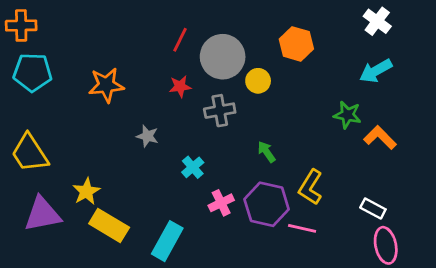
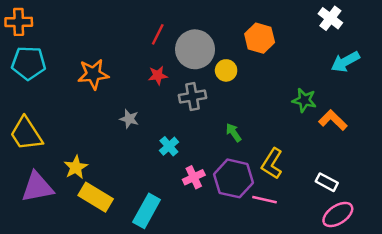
cyan arrow: (376, 71) -> (345, 62), moved
pink ellipse: (386, 245) -> (338, 215), turned 68

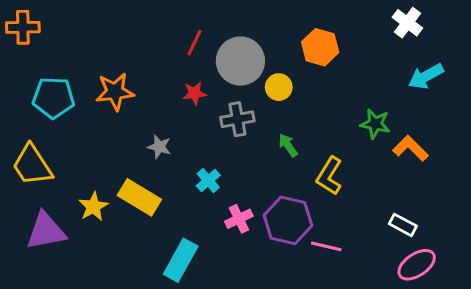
cyan pentagon: (29, 63) -> (54, 98), moved
green arrow: (234, 133) -> (288, 145), moved
yellow L-shape: (272, 164) -> (329, 176), moved
yellow rectangle: (96, 197) -> (139, 197), moved

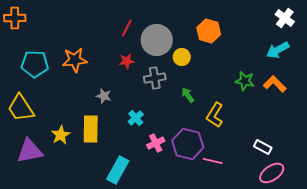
white cross: (407, 23) -> (285, 18), moved
orange L-shape: (411, 148) -> (275, 84), moved
yellow rectangle: (139, 197) -> (91, 129), turned 60

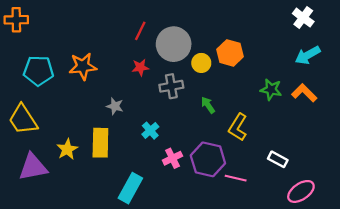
white cross: (285, 18) -> (303, 18), moved
orange hexagon: (209, 31) -> (230, 53), moved
white rectangle: (263, 147) -> (278, 159), moved

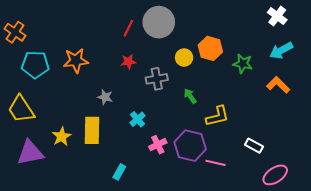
orange cross: (16, 20) -> (15, 32), moved, turned 35
gray circle: (174, 44) -> (159, 22), moved
green star: (271, 90) -> (243, 64), moved
yellow L-shape: (238, 127) -> (217, 116), turned -135
cyan rectangle: (130, 188) -> (119, 172), size x0.6

